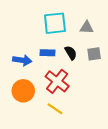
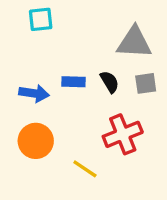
cyan square: (55, 23) -> (41, 19), moved, size x0.7
gray triangle: (87, 27) -> (134, 42), size x1.6
red cross: (57, 81) -> (123, 134), moved, turned 30

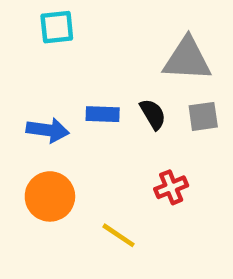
red cross: (123, 134) -> (171, 187), size x0.6

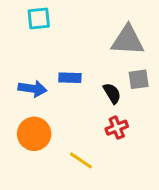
black semicircle: (153, 114) -> (112, 93), moved

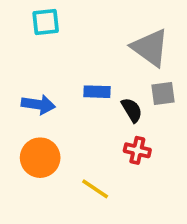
gray triangle: (128, 40) -> (150, 48), turned 33
blue rectangle: (70, 78) -> (97, 92), moved
red cross: (117, 128) -> (137, 150), turned 35

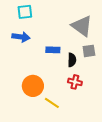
blue arrow: (38, 105) -> (21, 37), moved
black semicircle: (132, 110) -> (72, 60), turned 32
orange circle: (40, 158) -> (33, 86), moved

